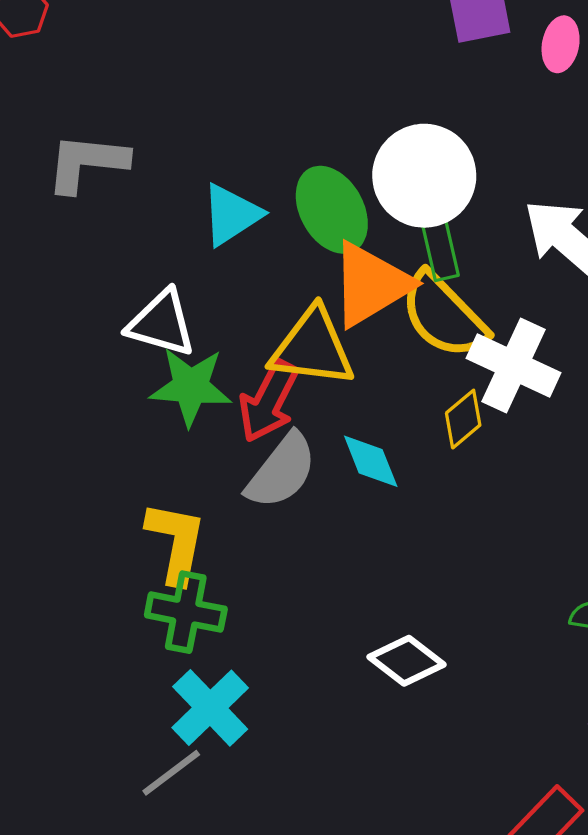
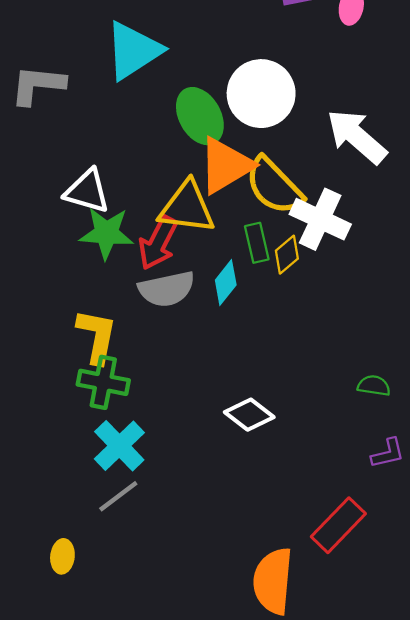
cyan triangle: (231, 215) -> (133, 51), moved, size x1.4
green rectangle: (440, 250) -> (257, 243), moved
cyan diamond: (371, 461) -> (226, 283), turned 60
gray semicircle: (282, 471) -> (167, 289), turned 40
gray line: (171, 773) -> (118, 496), moved

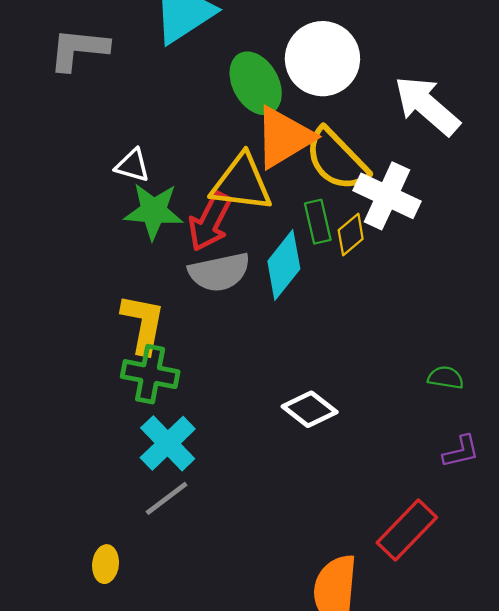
white triangle: (87, 191) -> (133, 165), size x0.7
cyan diamond: (226, 283) -> (284, 265), size x1.4

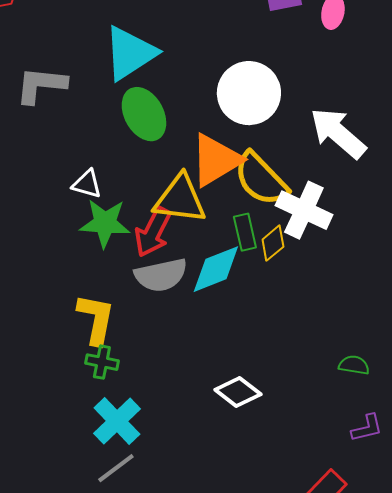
green ellipse: (256, 83) -> (144, 114), moved
cyan diamond: (284, 265) -> (216, 269), turned 30
green cross: (150, 374) -> (102, 362), size x0.7

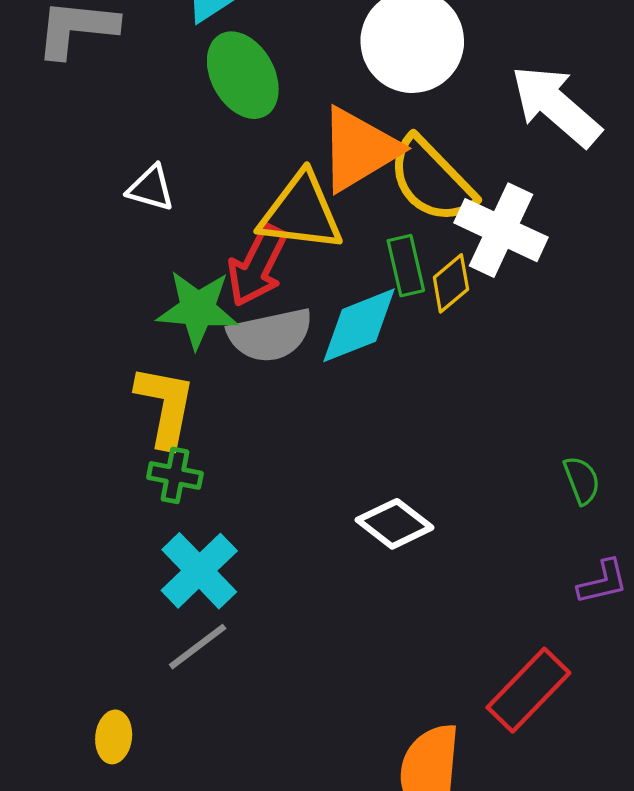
green star: (105, 223) -> (198, 309), moved
green semicircle: (354, 365) -> (582, 480), turned 60

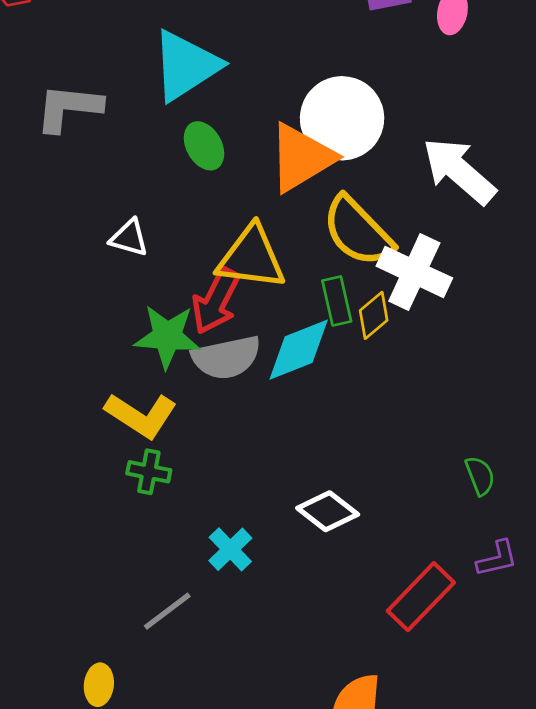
green ellipse: (243, 75) -> (204, 146), size x0.7
orange triangle: (359, 149) -> (301, 158), moved
yellow L-shape: (165, 406) -> (141, 415), turned 112
cyan cross: (199, 571) -> (230, 549), moved, size x0.7
red rectangle: (528, 690) -> (421, 597), moved

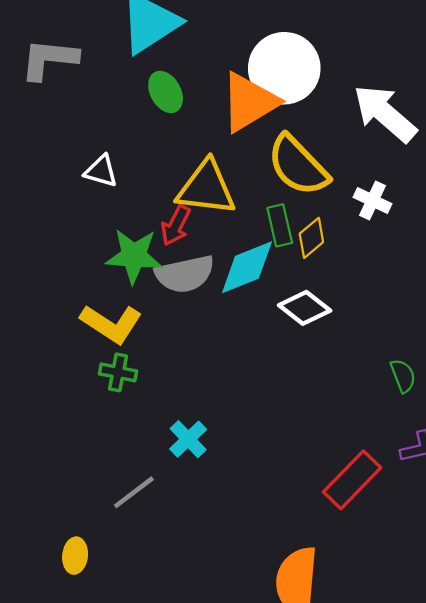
white cross: (414, 272) -> (372, 200), moved, size x0.6
red arrow: (216, 301) -> (176, 225), size x0.7
white diamond: (328, 511) -> (305, 308), moved

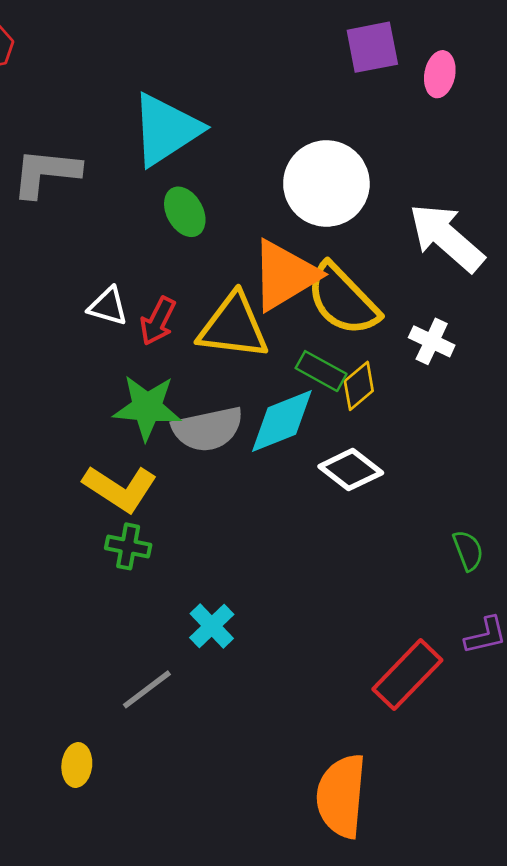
orange triangle: (249, 102) -> (285, 275), moved
red arrow: (176, 225) -> (158, 321), moved
green rectangle: (280, 225) -> (321, 371), turned -48

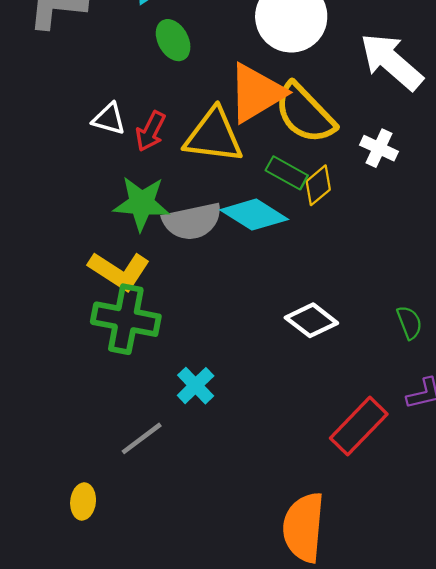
cyan diamond: (282, 421) -> (254, 215), turned 54
white diamond: (351, 470) -> (311, 320), moved
green cross: (128, 546) -> (126, 319), size x1.8

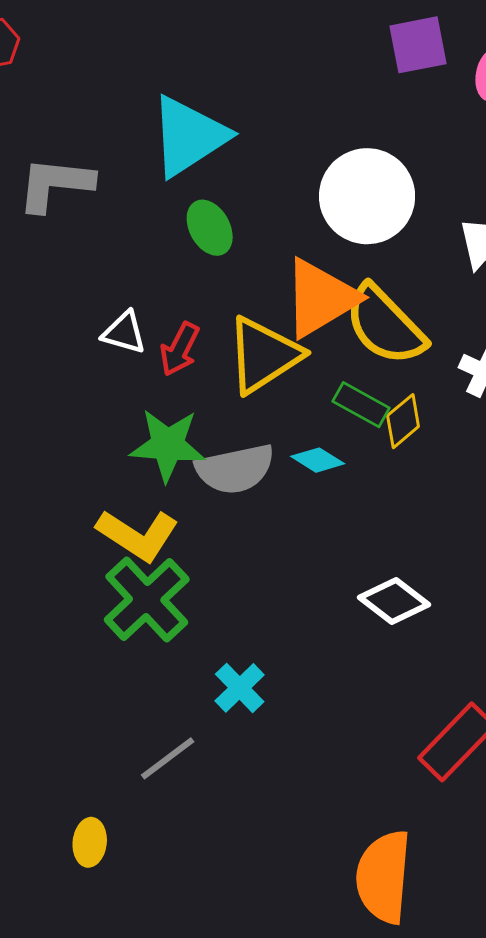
yellow triangle: (214, 136) -> (264, 355), turned -40
cyan diamond: (254, 215) -> (318, 460), size x0.6
green cross: (126, 319) -> (147, 599), turned 36

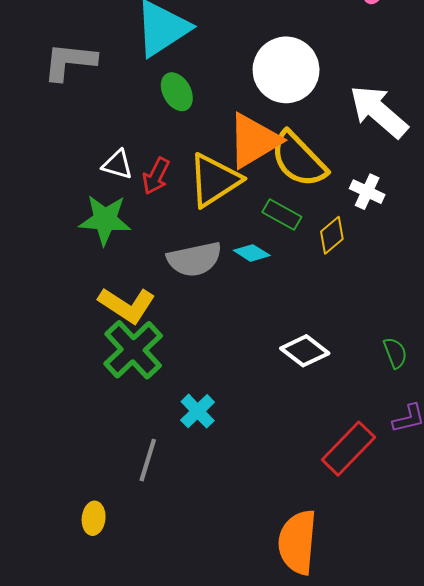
yellow diamond: (403, 421) -> (332, 235), moved
green star: (168, 445) -> (105, 220), moved
gray line: (168, 758) -> (148, 460), turned -36

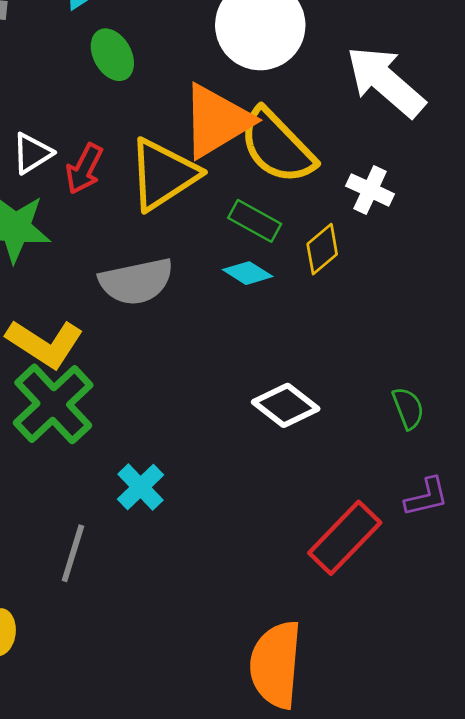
white triangle: (117, 165) -> (32, 153), turned -48
cyan diamond: (252, 253) -> (248, 273), moved

